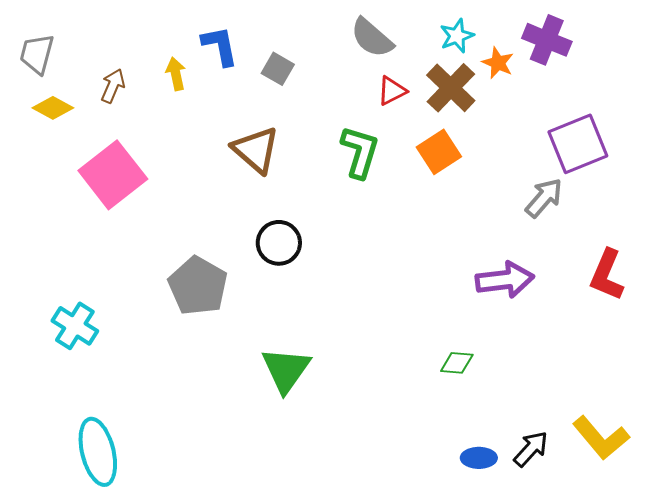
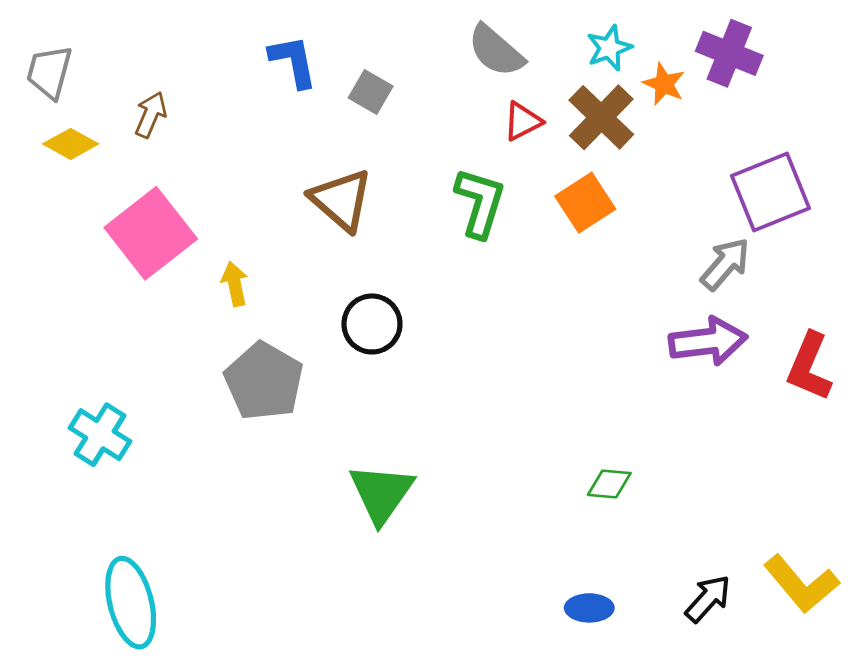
yellow arrow: (176, 74) -> (235, 284), moved
purple arrow: (505, 280) -> (708, 341), moved
blue ellipse: (479, 458) -> (589, 608), moved

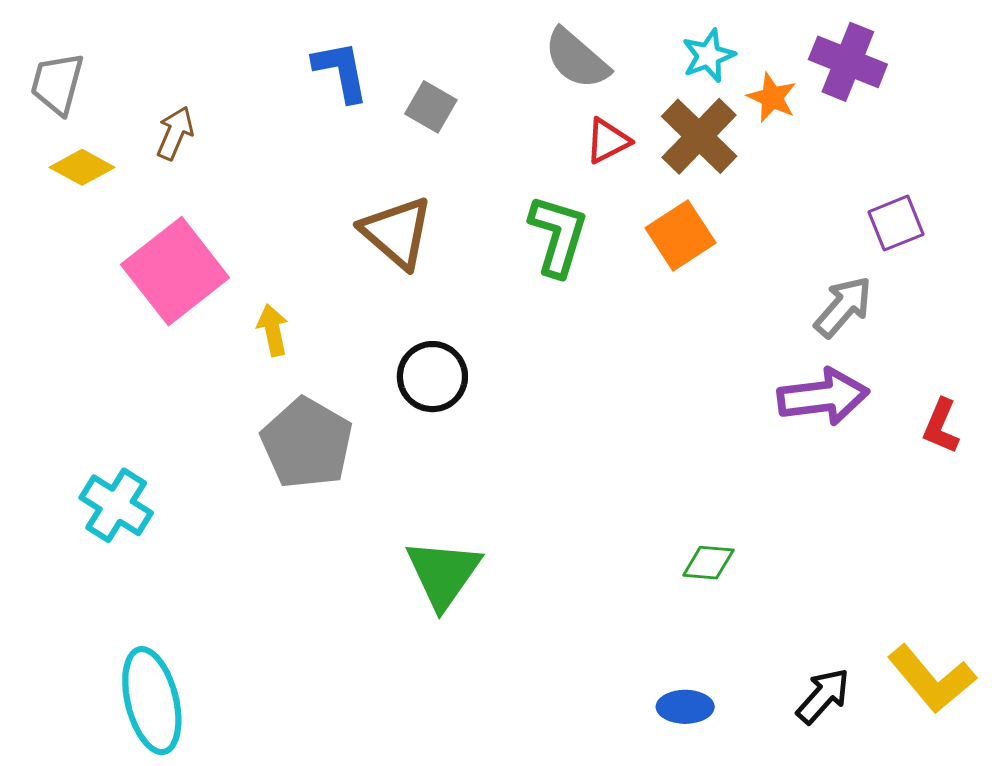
purple square: (771, 192) -> (896, 223), size x0.6
red L-shape: (809, 367) -> (941, 426), size x0.7

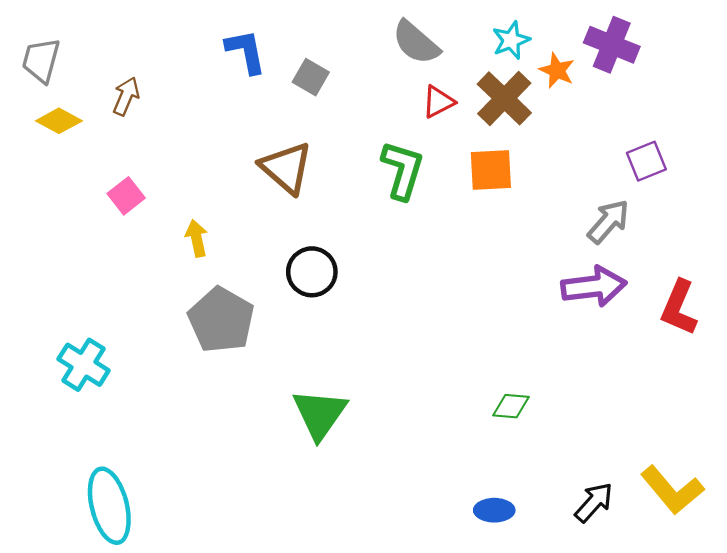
orange square: (680, 235) -> (491, 170), turned 30
pink square: (175, 271) -> (126, 196), size x0.5
red L-shape: (941, 426) -> (679, 308), size x1.4

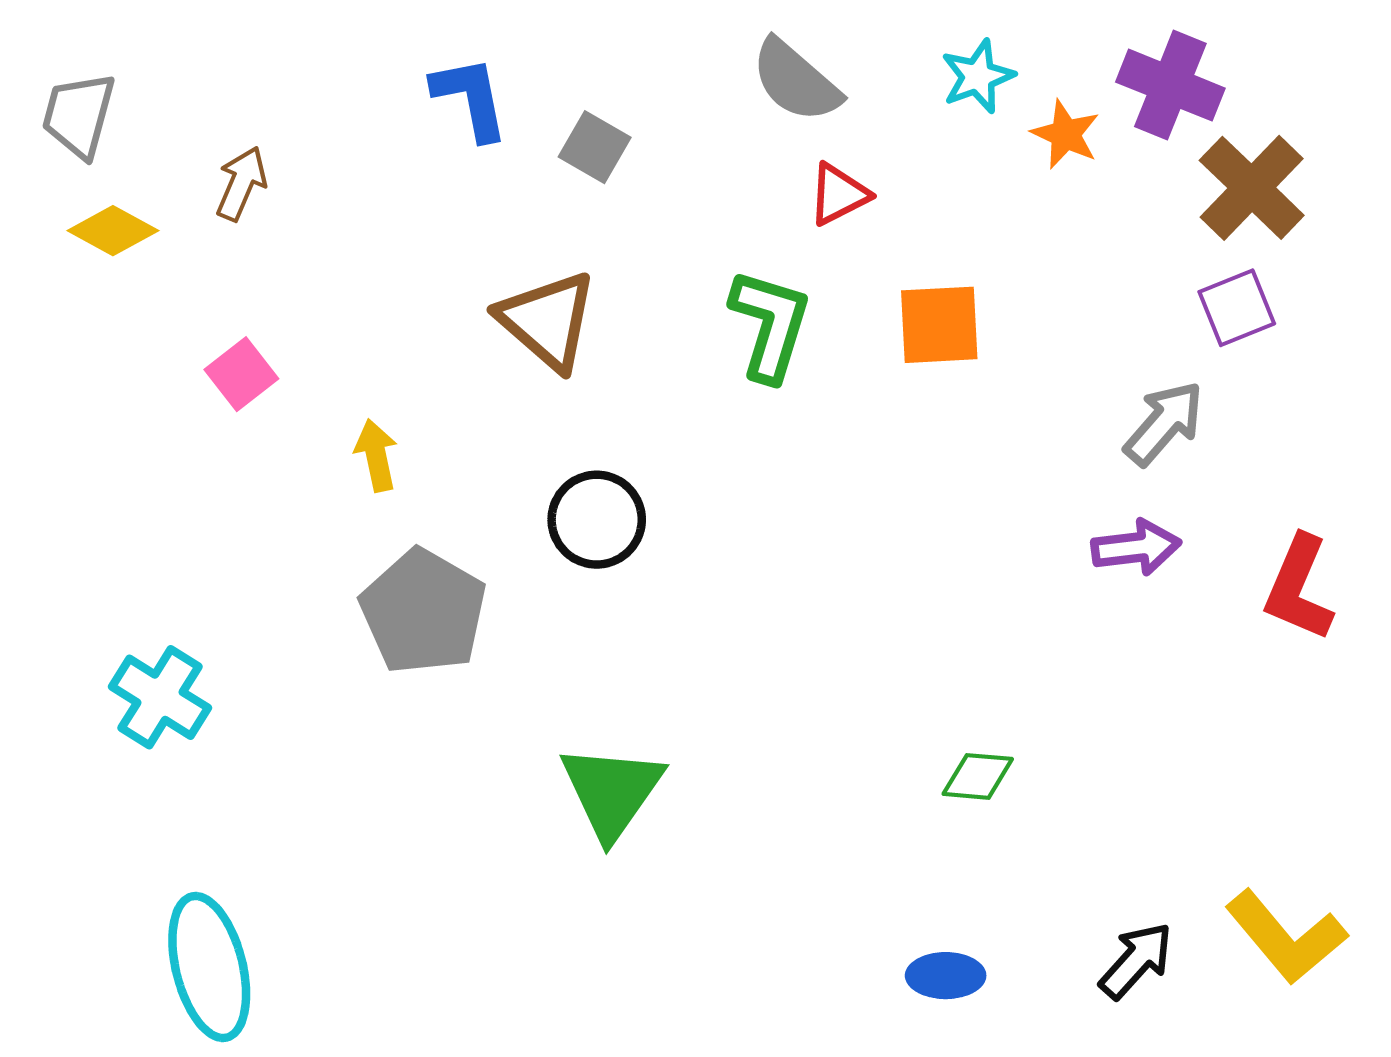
brown cross: (504, 98) -> (1252, 188), moved
purple arrow: (594, 286) -> (1136, 547), size x0.7

